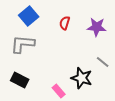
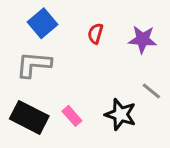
black rectangle: (20, 80) -> (29, 117), size x1.4
pink rectangle: (59, 91) -> (72, 116), moved

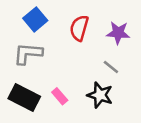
red semicircle: (95, 34) -> (79, 28), size x1.5
gray line: (151, 91) -> (111, 67), moved

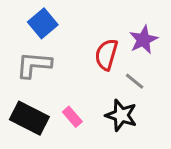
red semicircle: (79, 28) -> (106, 55), moved
purple star: (118, 33) -> (143, 40), turned -30

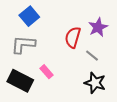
black star: (121, 115) -> (95, 83), moved
pink rectangle: (72, 117) -> (46, 72), moved

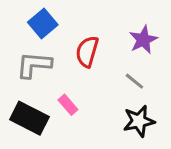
red semicircle: (73, 37) -> (87, 52), moved
black star: (95, 83) -> (139, 121), turned -30

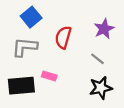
pink rectangle: (68, 105) -> (49, 76), turned -32
black rectangle: (29, 118) -> (21, 86), turned -32

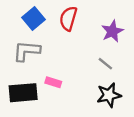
red semicircle: (63, 37) -> (68, 19), moved

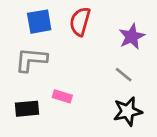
blue square: (34, 19) -> (39, 22), turned 30
black rectangle: (23, 93) -> (27, 109), size x0.7

